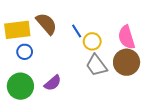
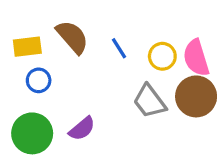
yellow rectangle: (17, 30) -> (27, 47), size x0.7
yellow circle: (92, 41) -> (162, 56), moved

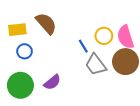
blue line: (119, 48) -> (83, 46), moved

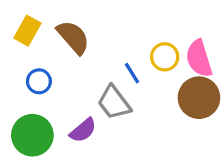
yellow rectangle: (17, 30) -> (27, 31), moved, turned -54
gray trapezoid: (96, 65) -> (114, 103), moved

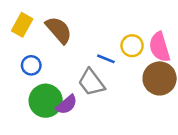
blue line: (132, 73) -> (106, 59), turned -36
green circle: (32, 135) -> (46, 101), moved

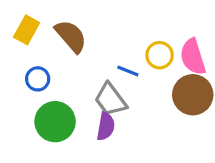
purple semicircle: (67, 105) -> (106, 126), moved, turned -40

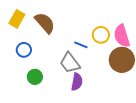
green circle: (55, 122) -> (35, 77), size x0.6
purple semicircle: (106, 126) -> (77, 82), moved

